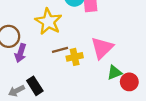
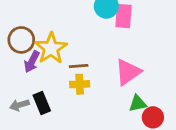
yellow star: (48, 22) -> (51, 48), moved
yellow cross: (75, 57) -> (80, 84), moved

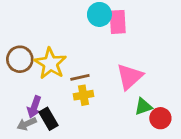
purple arrow: (32, 62) -> (34, 107), moved

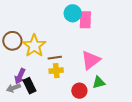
red circle: (160, 118) -> (79, 91), moved

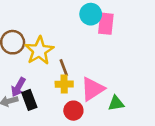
brown line: (55, 58) -> (64, 68), turned 72
pink triangle: (91, 60) -> (93, 89), moved
red circle: (79, 91) -> (73, 111), moved

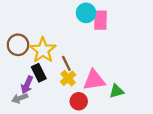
yellow cross: (64, 84) -> (68, 78), turned -35
pink triangle: (93, 89) -> (94, 80), turned 30
black rectangle: (29, 100) -> (39, 73), moved

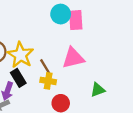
yellow cross: (68, 78) -> (48, 81), turned -35
pink triangle: (94, 80) -> (73, 58), moved

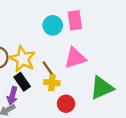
cyan circle: (61, 14) -> (53, 25), moved
green triangle: (98, 90) -> (102, 88), size x1.6

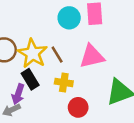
brown line: (48, 68) -> (57, 55), moved

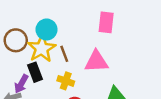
cyan circle: (69, 18) -> (47, 30), moved

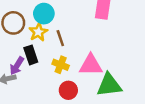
yellow star: (42, 48) -> (38, 32), size x0.7
pink triangle: (96, 62) -> (91, 65), moved

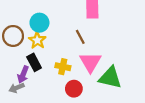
brown line: (60, 38) -> (80, 37), moved
pink triangle: (91, 65) -> (90, 62), turned -50
green triangle: (109, 85) -> (110, 78), turned 30

